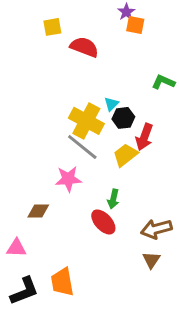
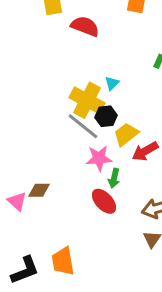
black hexagon: (123, 118) -> (106, 116), moved
red arrow: (144, 137) -> (145, 151), moved, turned 40
pink star: (68, 179) -> (99, 158), moved
pink triangle: (16, 248) -> (17, 201), moved, turned 40

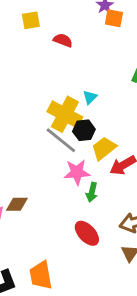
red semicircle: (85, 26) -> (63, 40), size x0.7
red ellipse: (104, 201) -> (87, 233), moved

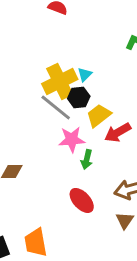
cyan triangle: (90, 97) -> (85, 74), moved
yellow cross: (65, 114) -> (60, 81), turned 36

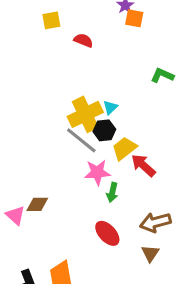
red arrow: (118, 132) -> (143, 165), turned 72

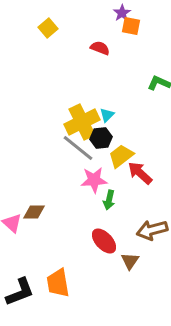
yellow square: (51, 20) -> (48, 28), turned -30
red semicircle: (83, 40) -> (100, 48), moved
brown triangle: (150, 253) -> (130, 261), moved

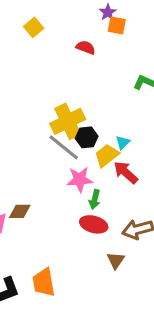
cyan triangle: (107, 115) -> (123, 142), moved
red ellipse: (104, 241) -> (94, 224), moved, turned -32

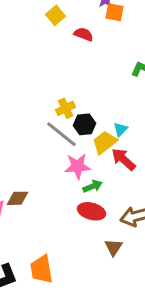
yellow square: (34, 27) -> (56, 15), moved
yellow cross: (68, 121) -> (66, 108), size x0.6
green arrow: (95, 199) -> (93, 186), turned -126

